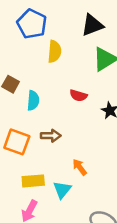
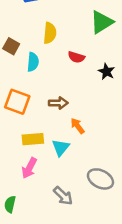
yellow semicircle: (55, 52) -> (50, 33), moved
brown arrow: (51, 136) -> (58, 103), moved

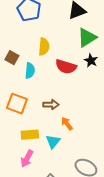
red semicircle: (76, 57) -> (66, 67), size x1.5
black star: (106, 72) -> (91, 61), moved

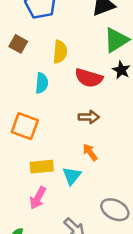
brown square: (12, 58) -> (18, 44), moved
brown arrow: (51, 105) -> (89, 117), moved

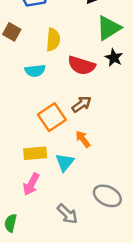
cyan semicircle: (42, 83) -> (35, 71), turned 78
brown arrow: (89, 117) -> (82, 104), turned -36
orange square: (25, 126) -> (52, 117), moved, turned 36

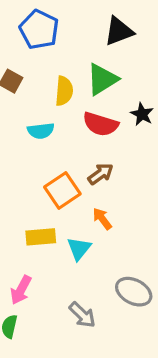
green triangle: (109, 28) -> (102, 79), moved
pink arrow: (31, 184) -> (21, 290), moved

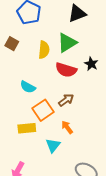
cyan semicircle: (41, 131) -> (28, 87), moved, turned 35
yellow rectangle: (41, 237) -> (27, 128), moved

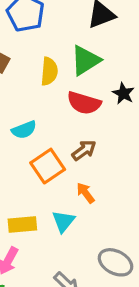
cyan semicircle: (28, 87) -> (24, 130), turned -49
yellow rectangle: (27, 128) -> (22, 224), moved

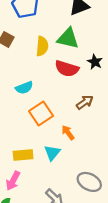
green triangle: (86, 60) -> (68, 38), turned 45
brown arrow: (84, 150) -> (85, 102), moved

